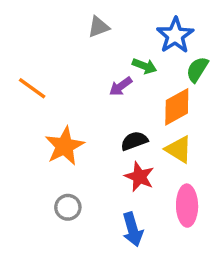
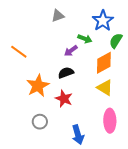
black semicircle: (134, 141) -> (66, 73), moved
red star: (139, 177) -> (64, 99), moved

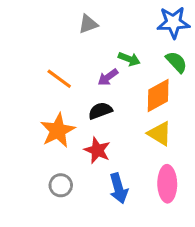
blue star: (103, 21) -> (173, 22), moved, turned 30
green semicircle: (116, 41) -> (176, 62), turned 105
orange line: (19, 52) -> (59, 79), moved
blue arrow: (78, 135) -> (119, 188), moved

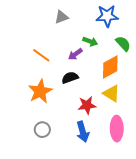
blue star: (173, 22) -> (107, 16), moved
red star: (97, 150) -> (87, 105), moved, turned -30

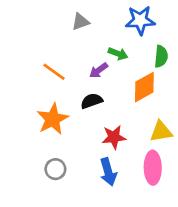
green semicircle: (123, 44) -> (161, 56), turned 49
yellow triangle: (111, 93) -> (161, 132), moved, turned -42

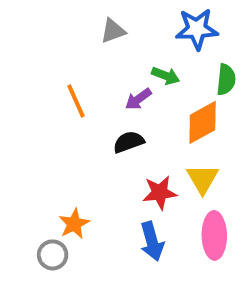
orange line: (54, 72) -> (76, 101), turned 30
orange star: (53, 119) -> (74, 224), moved, size x0.7
yellow triangle: (161, 132) -> (203, 179), moved, turned -50
gray circle: (55, 169) -> (53, 255), moved

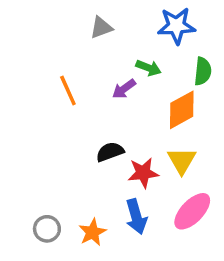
black semicircle: (129, 142) -> (110, 152), moved
orange star: (74, 224) -> (92, 232), moved
pink ellipse: (214, 235) -> (192, 211), turned 45

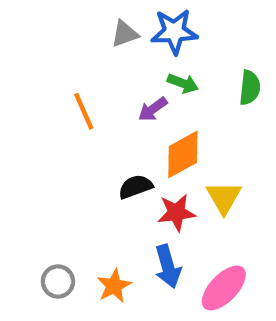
blue star: (176, 26) -> (174, 32), moved
orange diamond: (182, 110) -> (183, 154), moved
pink ellipse: (192, 211) -> (224, 288), moved

